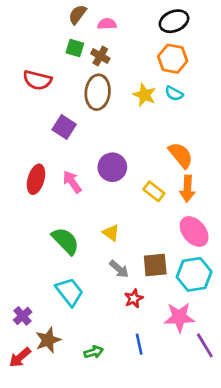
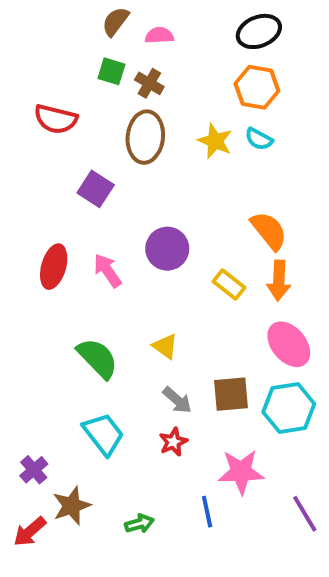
red star: (134, 298) -> (173, 442), moved
pink star: (179, 317) -> (241, 472), moved

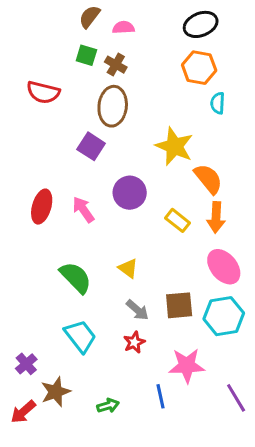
cyan semicircle: (259, 139) -> (218, 103), moved, turned 65
yellow star: (215, 141) -> (174, 146), moved, size x1.4
purple square: (96, 189) -> (91, 146), moved

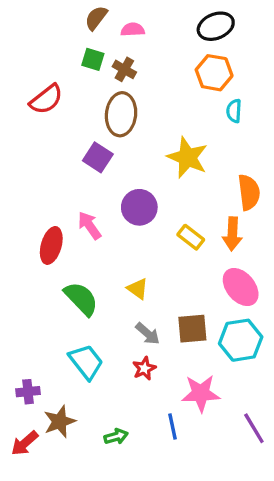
red semicircle: (43, 92) -> (46, 99), turned -52
orange semicircle: (208, 179) -> (249, 192), moved, turned 32
red ellipse: (42, 207) -> (51, 245), moved
purple cross: (26, 364) -> (28, 392), turned 35

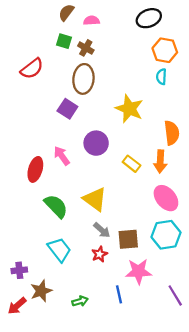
orange hexagon: (214, 73) -> (165, 50), moved
yellow triangle: (138, 289) -> (95, 199), size x1.6
brown square: (192, 329) -> (128, 239), moved

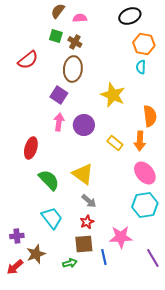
pink arrow: (62, 156) -> (59, 122), moved, turned 42
brown square: (128, 239) -> (84, 244), moved

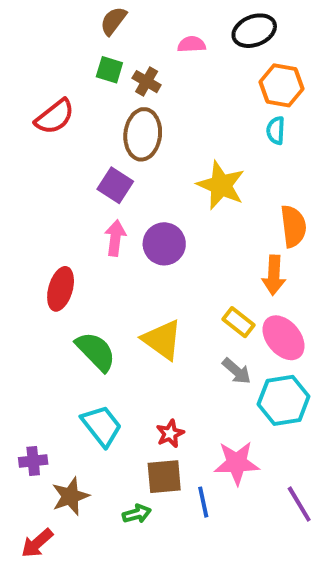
pink semicircle: (80, 18) -> (192, 44), moved
yellow rectangle: (115, 143) -> (239, 322), moved
gray arrow: (89, 201) -> (237, 371), moved
red arrow: (15, 267) -> (37, 543), moved

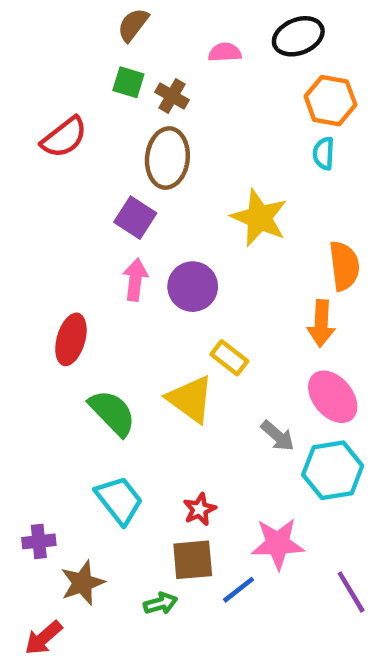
yellow rectangle: (239, 322) -> (229, 358), moved
blue line: (203, 502) -> (239, 590), turned 64

